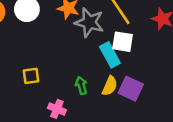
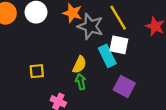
yellow semicircle: (110, 86) -> (79, 65), moved

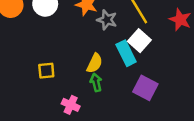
gray star: (90, 26) -> (107, 20), size x0.7
white square: (119, 45) -> (139, 41), turned 30

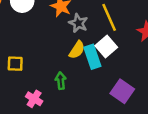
yellow semicircle: (95, 63) -> (77, 50), moved
purple square: (145, 88) -> (122, 91), moved

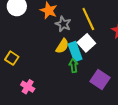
yellow square: (15, 64) -> (12, 58), turned 32
green arrow: (61, 81) -> (74, 65), moved

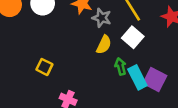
cyan rectangle: (75, 52) -> (137, 77), moved

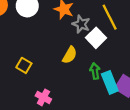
white square: (133, 37) -> (96, 38), moved
yellow semicircle: (104, 45) -> (70, 55), moved

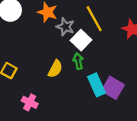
yellow semicircle: (70, 55) -> (55, 69), moved
green arrow: (95, 71) -> (78, 61), moved

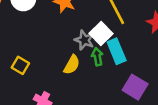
gray star: (65, 27) -> (84, 40), moved
cyan rectangle: (96, 85) -> (117, 51), moved

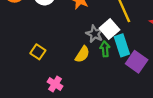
purple square: (135, 87) -> (137, 62), moved

